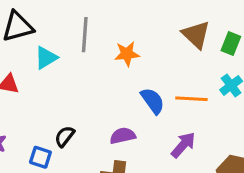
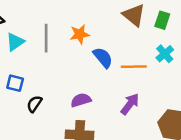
gray line: (85, 35) -> (46, 38), moved
blue semicircle: (153, 101) -> (103, 58), moved
blue square: (40, 157) -> (15, 83), moved

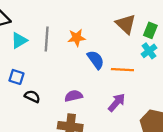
cyan cross: (165, 54) -> (149, 51), moved
black semicircle: (34, 104) -> (32, 96), turned 77

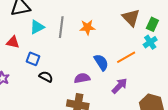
blue semicircle: (96, 60) -> (101, 62), moved
orange line: (122, 70) -> (126, 57), turned -36

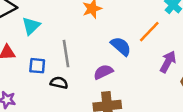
gray line: (61, 27) -> (66, 54), moved
purple arrow: (120, 86) -> (168, 62), moved

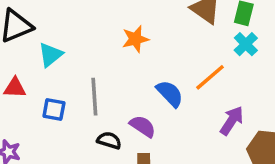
purple semicircle: (103, 72) -> (143, 126), turned 54
black semicircle: (59, 83) -> (109, 140), moved

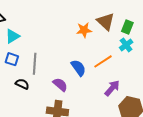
orange star: (135, 39) -> (84, 30), moved
blue square: (54, 109) -> (12, 59), moved
black semicircle: (109, 140) -> (22, 84), moved

